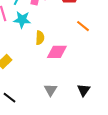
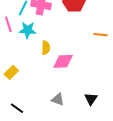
orange line: (83, 26) -> (101, 35), moved, turned -32
gray triangle: (51, 90) -> (58, 99), turned -40

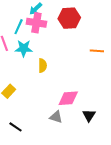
pink diamond: (63, 61) -> (68, 98), moved

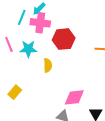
red hexagon: (69, 18) -> (64, 39), moved
cyan line: (19, 27) -> (22, 17), moved

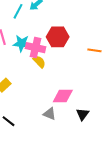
pink cross: (40, 23) -> (35, 48), moved
yellow semicircle: (48, 65) -> (39, 62), turned -48

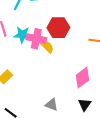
yellow semicircle: (39, 62) -> (47, 47), moved
pink diamond: (63, 96) -> (82, 78), moved, turned -35

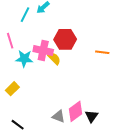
cyan star: (22, 35) -> (24, 59), moved
pink diamond: (82, 78) -> (76, 111), moved

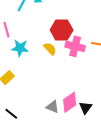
pink cross: (43, 51) -> (75, 46), moved

